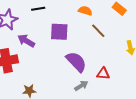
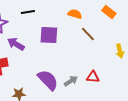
purple semicircle: (76, 62) -> (48, 80), moved
gray arrow: (81, 86) -> (71, 81), moved

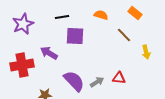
black line: (28, 12) -> (62, 17), moved
brown line: (88, 34) -> (124, 35), moved
purple arrow: (16, 44) -> (49, 53), moved

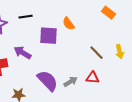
orange semicircle: (101, 15) -> (69, 24), moved, turned -144
black line: (62, 17) -> (26, 17), moved
brown line: (124, 35) -> (97, 53), moved

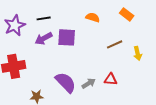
orange semicircle: (69, 24) -> (93, 17), moved, turned 144
purple arrow: (23, 53) -> (44, 38), moved, turned -60
brown line: (97, 53) -> (115, 44), moved, turned -70

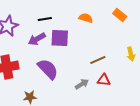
black line: (44, 18) -> (45, 19), moved
brown line: (115, 44) -> (98, 60), moved
purple semicircle: (66, 82) -> (48, 69), moved

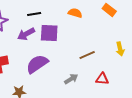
purple semicircle: (48, 69) -> (37, 64), turned -80
red triangle: (104, 80) -> (102, 79), moved

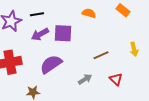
black line: (34, 14) -> (37, 14), moved
red triangle: (102, 79) -> (116, 79), turned 40

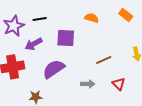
purple arrow: (40, 34) -> (34, 44), moved
gray arrow: (85, 79) -> (88, 84), turned 32

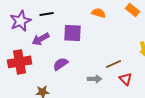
brown line: (104, 60) -> (114, 64), moved
purple semicircle: (54, 69) -> (61, 64), size x0.7

